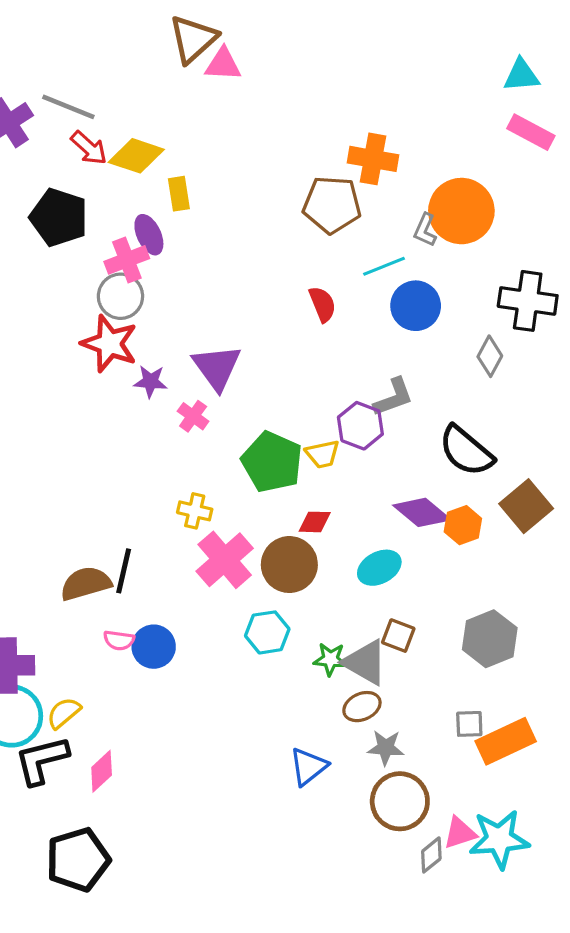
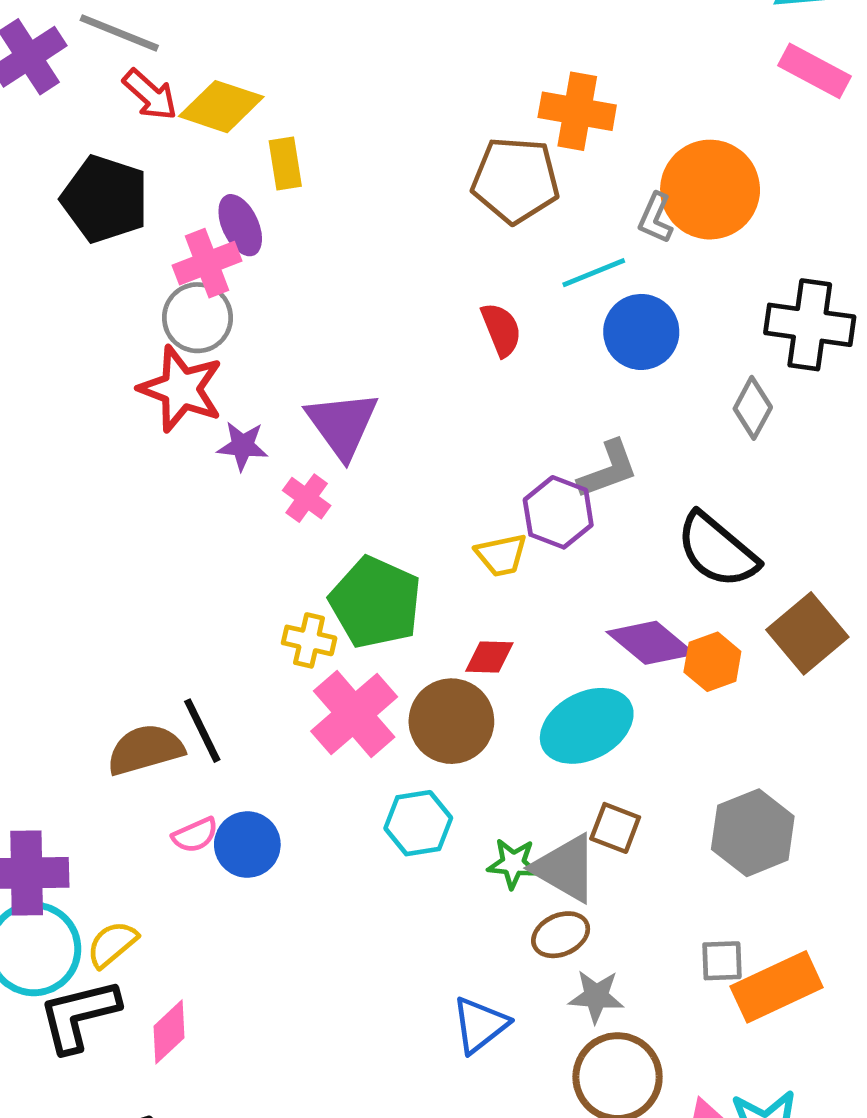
green pentagon: (272, 462) -> (375, 602), moved
cyan ellipse: (379, 568) -> (587, 726), size x1.4
black line: (124, 571) -> (202, 731), turned -39
pink semicircle: (119, 640) -> (195, 835), turned -32

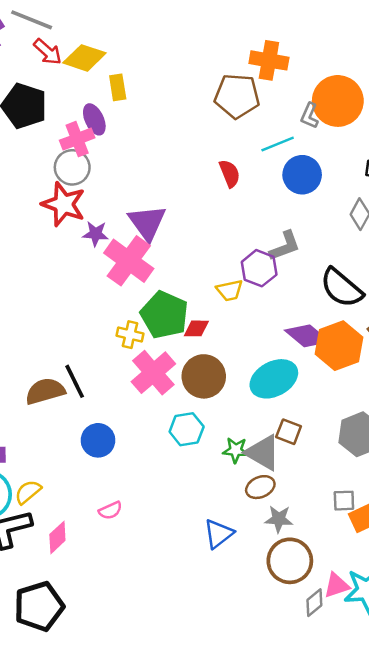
pink cross: (307, 498) -> (129, 261), size x2.0
red diamond: (489, 657) -> (196, 328), moved
orange hexagon: (712, 662) -> (339, 346), size x1.6
pink semicircle: (195, 835) -> (110, 510), moved

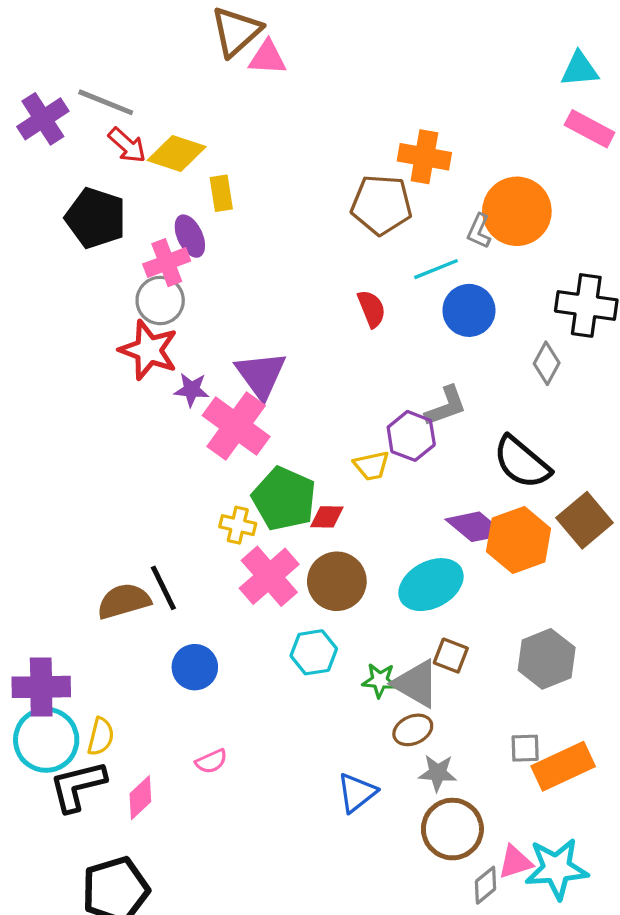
yellow semicircle: (28, 492) -> (101, 737), turned 144

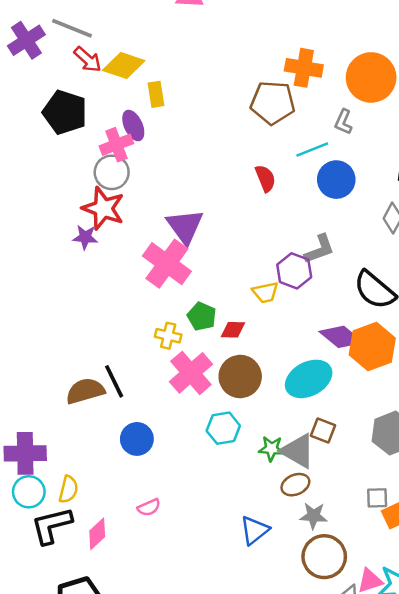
orange circle: (517, 211) -> (371, 77), moved
purple star: (192, 390) -> (85, 237), moved
green pentagon: (284, 499) -> (202, 316), size x0.6
cyan circle: (46, 740) -> (29, 492), size x0.7

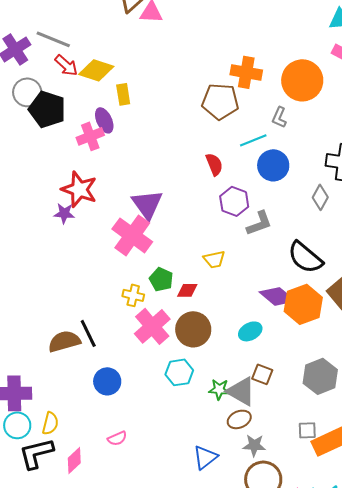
gray circle: (112, 172) -> (27, 92), moved
purple hexagon: (294, 271) -> (234, 201), moved
cyan ellipse: (309, 379) -> (250, 331), size x0.6

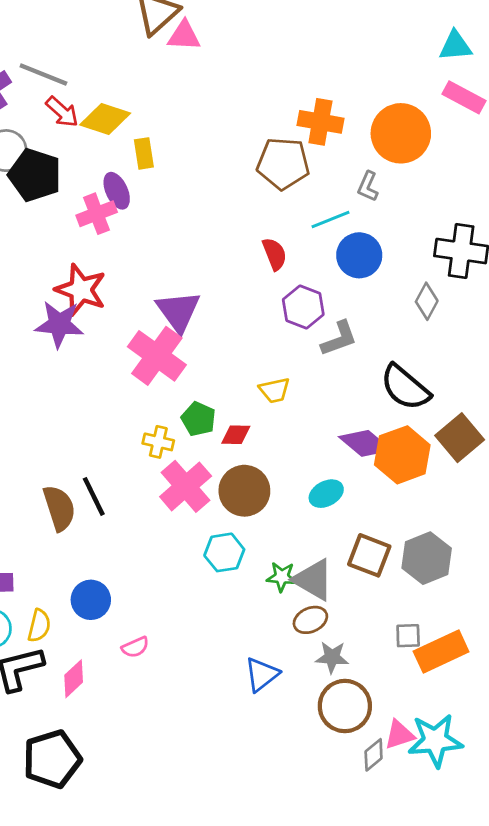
purple star: (64, 213) -> (59, 324), size x1.6
brown semicircle: (64, 341) -> (59, 508), turned 88
brown square: (262, 374) -> (369, 555), moved, size x1.4
blue circle: (107, 381) -> (91, 600), moved

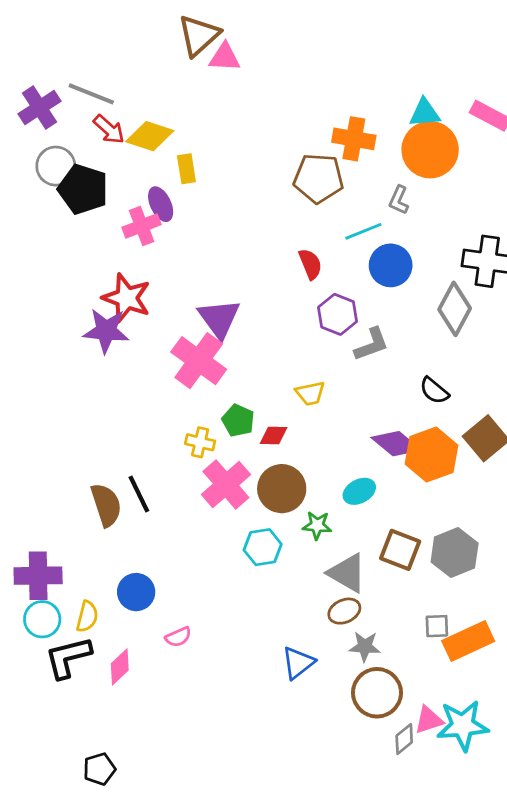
cyan triangle: (455, 46) -> (425, 113), moved
gray diamond: (427, 301) -> (455, 309), size x1.5
black semicircle: (405, 387) -> (434, 391), size x0.6
green star: (282, 577) -> (317, 525), moved
black pentagon: (52, 759) -> (99, 769), moved, size x0.6

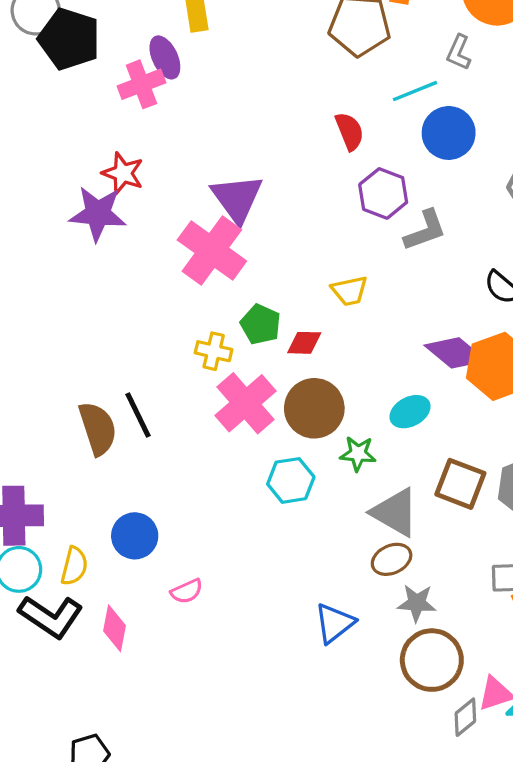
red star: (127, 298) -> (123, 173), size x0.7
black L-shape: (68, 657) -> (51, 616), turned -132
pink diamond: (120, 667) -> (115, 628), turned -36

